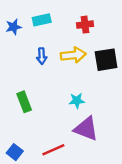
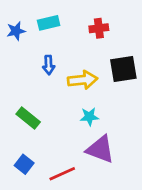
yellow arrow: (73, 55) -> (83, 80), moved
green rectangle: (24, 102) -> (28, 118), turned -30
blue square: (15, 152) -> (24, 164), moved

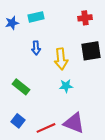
red cross: (99, 28) -> (85, 18), moved
yellow arrow: (83, 80) -> (61, 59), turned 90
purple triangle: (100, 149) -> (74, 123), moved

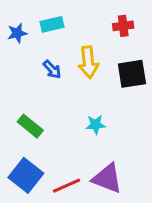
blue arrow: (36, 48) -> (52, 69), turned -40
yellow arrow: (61, 59) -> (88, 62), moved
blue square: (18, 121) -> (26, 175), size x1.6

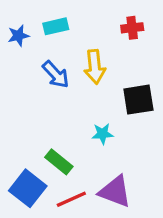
blue arrow: (52, 69) -> (56, 75), size x1.4
black square: (132, 74) -> (138, 100), moved
green rectangle: (30, 126) -> (59, 162), moved

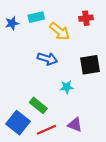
yellow arrow: (95, 67) -> (60, 31), moved, turned -45
blue arrow: (56, 75) -> (47, 59), moved, turned -30
purple triangle: (115, 191) -> (75, 125), size x0.7

